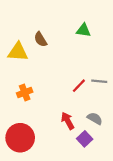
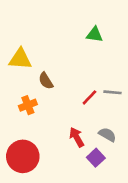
brown semicircle: (40, 39) -> (46, 81), moved

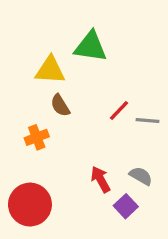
green triangle: (95, 35) -> (90, 47), moved, size x1.5
yellow triangle: (20, 59) -> (50, 70), moved
red line: (89, 97) -> (119, 110), moved

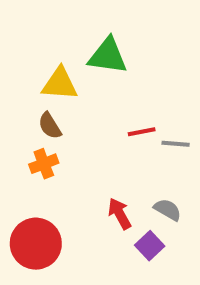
brown semicircle: (60, 105) -> (50, 126), moved
red line: (119, 110) -> (142, 132), turned 35

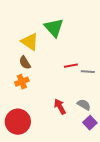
green triangle: (108, 56) -> (54, 28), turned 40
yellow triangle: (60, 84) -> (30, 42), turned 30
purple square: (150, 246) -> (90, 123), moved

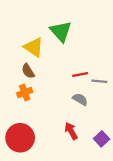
gray semicircle: (84, 105) -> (80, 99), moved
red arrow: (60, 107) -> (71, 131), moved

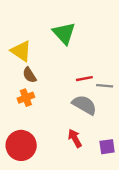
yellow triangle: (34, 47) -> (21, 51), moved
gray semicircle: (80, 99) -> (84, 105), size x1.5
purple square: (102, 139) -> (107, 147), turned 35

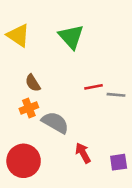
yellow triangle: (21, 51) -> (18, 35), moved
gray semicircle: (84, 105) -> (55, 123), moved

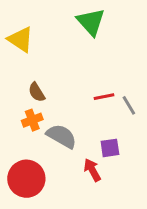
green triangle: (71, 37) -> (91, 22), moved
gray line: (116, 95) -> (129, 105), turned 54
purple square: (119, 162) -> (110, 148), moved

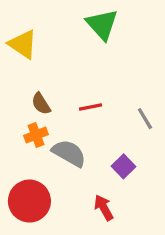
red line: (104, 97) -> (90, 107), moved
purple square: (110, 148) -> (123, 166), turned -36
red arrow: (92, 170) -> (104, 208), moved

